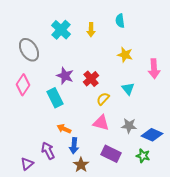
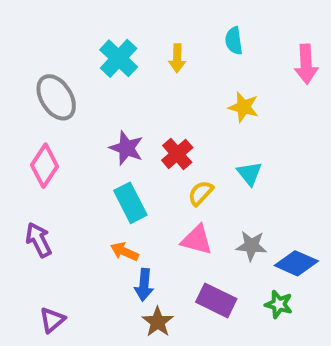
pink arrow: (154, 69) -> (306, 64), moved
cyan rectangle: (55, 98) -> (130, 203), moved
purple arrow: (48, 151) -> (39, 240), moved

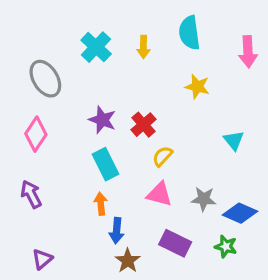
cyan semicircle: (234, 41) -> (189, 33), size x1.5
cyan triangle: (249, 173) -> (234, 140), moved
orange arrow: (124, 252) -> (101, 204), turned 60

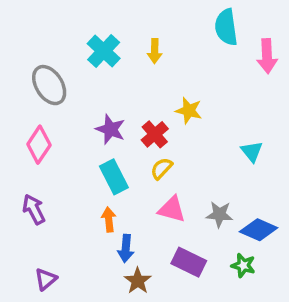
cyan semicircle: (189, 33) -> (226, 27), moved
yellow star: (197, 87) -> (189, 111), moved
yellow semicircle: (162, 156) -> (162, 168), moved

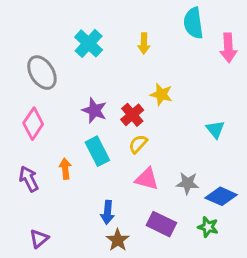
yellow arrow: (155, 51) -> (144, 43), moved
orange arrow: (109, 220) -> (65, 169), moved

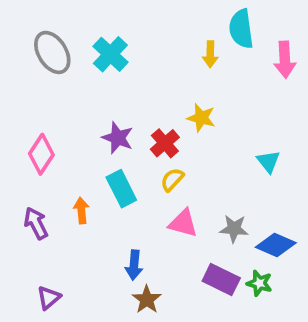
yellow arrow: (144, 43) -> (210, 54), moved
gray ellipse: (42, 73) -> (52, 52), moved
purple rectangle: (161, 224) -> (221, 280), moved

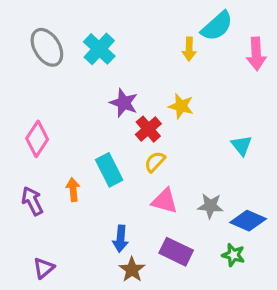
cyan semicircle: (241, 29) -> (217, 26), turned -124
purple star: (118, 138) -> (124, 103), moved
purple rectangle: (221, 280) -> (176, 252), moved

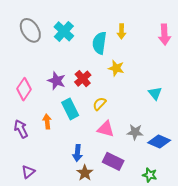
cyan semicircle: (217, 26) -> (99, 43), moved, turned 140
purple star: (124, 103) -> (57, 81), moved
red cross: (148, 129) -> (83, 79), moved
green star: (233, 255) -> (150, 175), moved

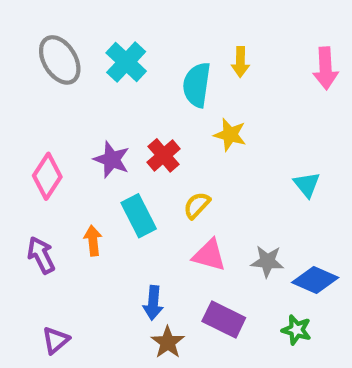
green star: (150, 175) -> (296, 330), moved

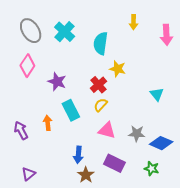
yellow arrow: (240, 62) -> (134, 22), moved
red cross: (164, 155) -> (98, 85), moved
pink diamond: (47, 176) -> (27, 66), moved

